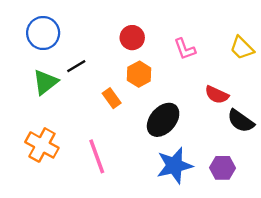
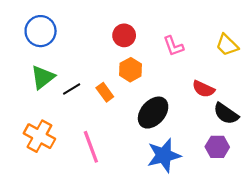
black line: (76, 66) -> (72, 89), moved
purple hexagon: (222, 168) -> (217, 147), moved

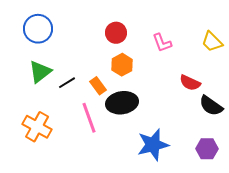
black ellipse: (153, 113) -> (122, 103), moved, turned 40
pink line: (91, 147) -> (89, 118), moved
purple hexagon: (217, 147) -> (207, 149), moved

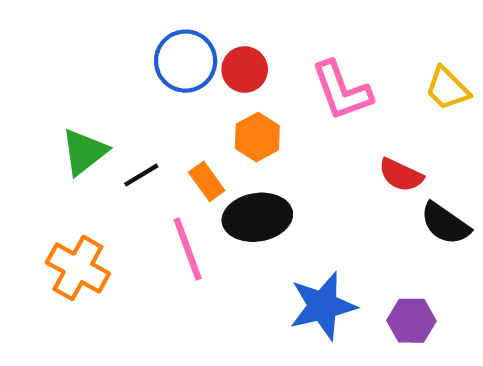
blue circle: (38, 29) -> (186, 61), moved
pink L-shape: (162, 43) -> (342, 91), size x1.5
purple hexagon: (207, 149) -> (411, 321), moved

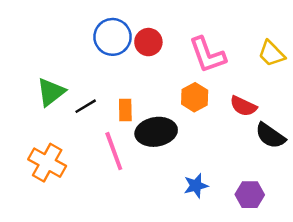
orange hexagon: (257, 137) -> (195, 97), moved
orange rectangle: (207, 181) -> (125, 110), turned 35
blue star: (323, 306) -> (196, 186), size x0.6

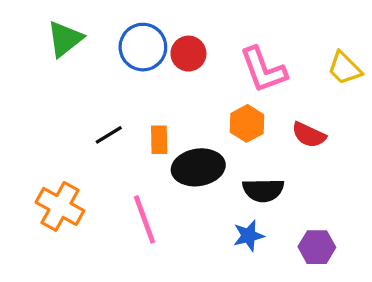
green triangle: (51, 92) -> (65, 39), moved
black semicircle: (270, 136) -> (263, 190), moved, turned -36
pink line: (114, 151) -> (145, 219), moved

